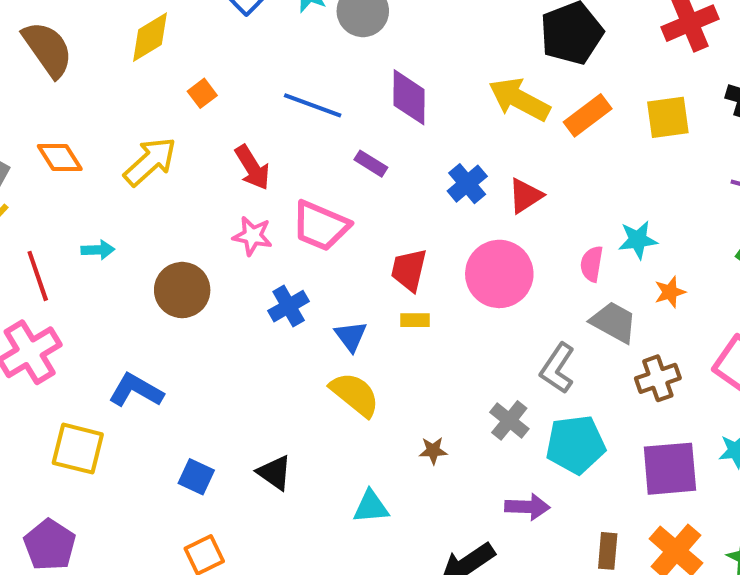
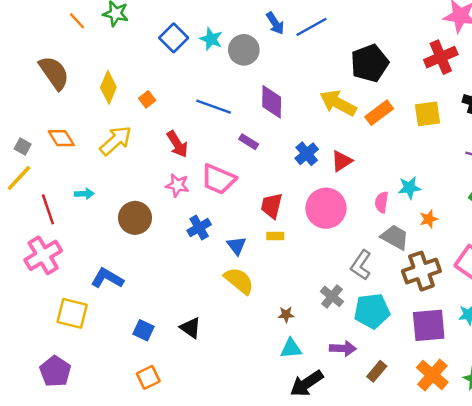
yellow diamond: (150, 37) -> (108, 87), moved, turned -36
brown cross: (658, 378) -> (421, 271), size x1.4
cyan triangle: (371, 507) -> (291, 348), moved
brown rectangle: (608, 551) -> (377, 371), moved, turned 35

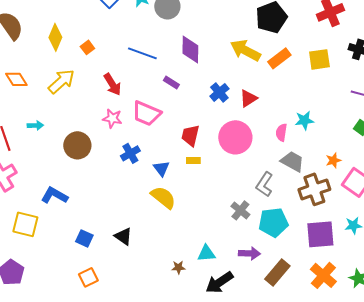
orange star: (429, 219) -> (333, 160), moved
brown star: (286, 315) -> (178, 267), moved
brown rectangle: (377, 371) -> (277, 272), size x1.5

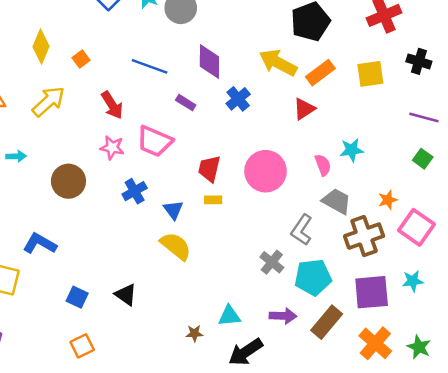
blue cross: (219, 92) -> (238, 99), moved
red triangle: (248, 98) -> (304, 109), moved
pink semicircle: (281, 132) -> (323, 165), turned 150
brown rectangle: (277, 272) -> (327, 322), moved

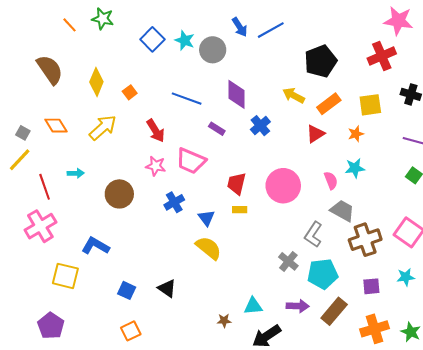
yellow arrow: (278, 63) -> (294, 95), size x0.7
orange star: (388, 200) -> (356, 134), moved
purple square: (372, 292) -> (371, 286), size x0.6
orange cross: (375, 343) -> (374, 329), turned 32

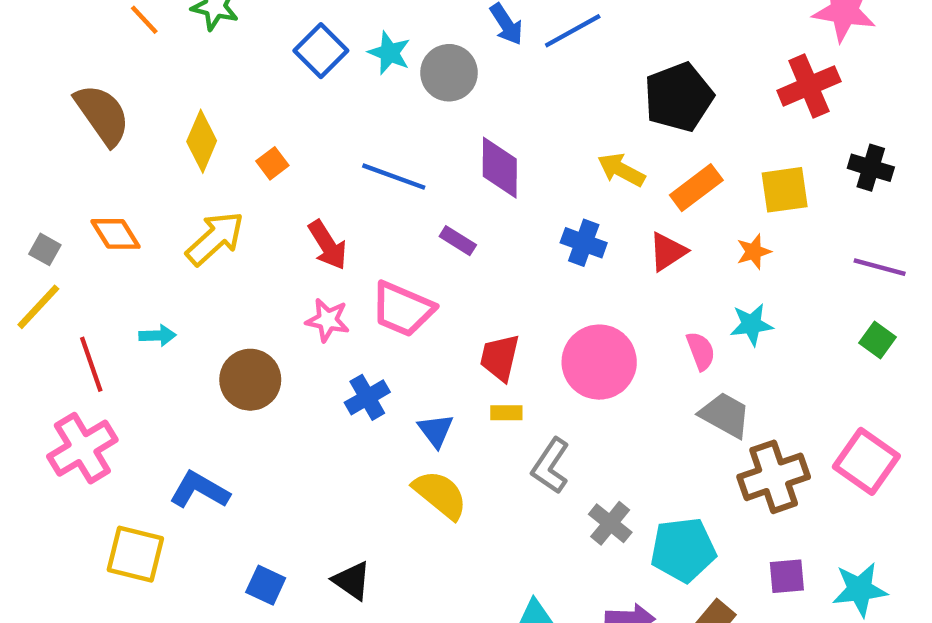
blue cross: (260, 126) -> (584, 243), moved, turned -30
gray L-shape: (313, 234) -> (551, 466), moved
cyan star: (406, 277) -> (860, 589), moved, size x1.4

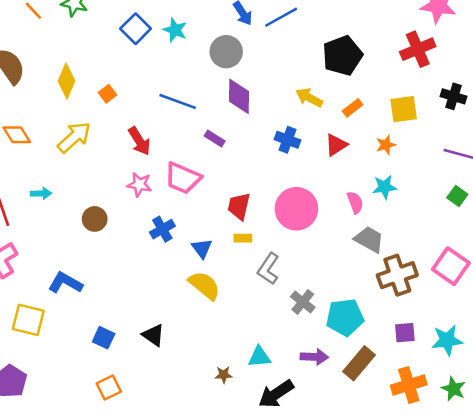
gray circle: (449, 73) -> (226, 52), moved
orange rectangle: (696, 188) -> (353, 108), size x0.7
brown circle: (250, 380) -> (95, 219), size x0.7

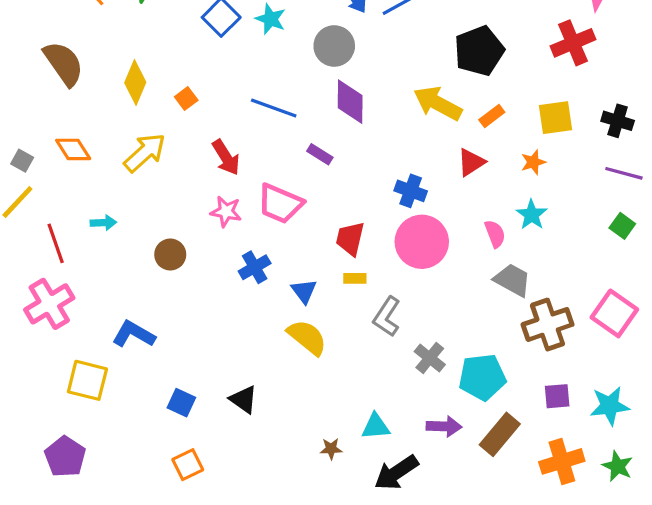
black cross: (453, 96) -> (618, 121), moved
yellow arrow: (309, 98) -> (438, 103), size x1.4
blue cross: (287, 140) -> (411, 191), moved
cyan star: (385, 187) -> (532, 215), turned -30

